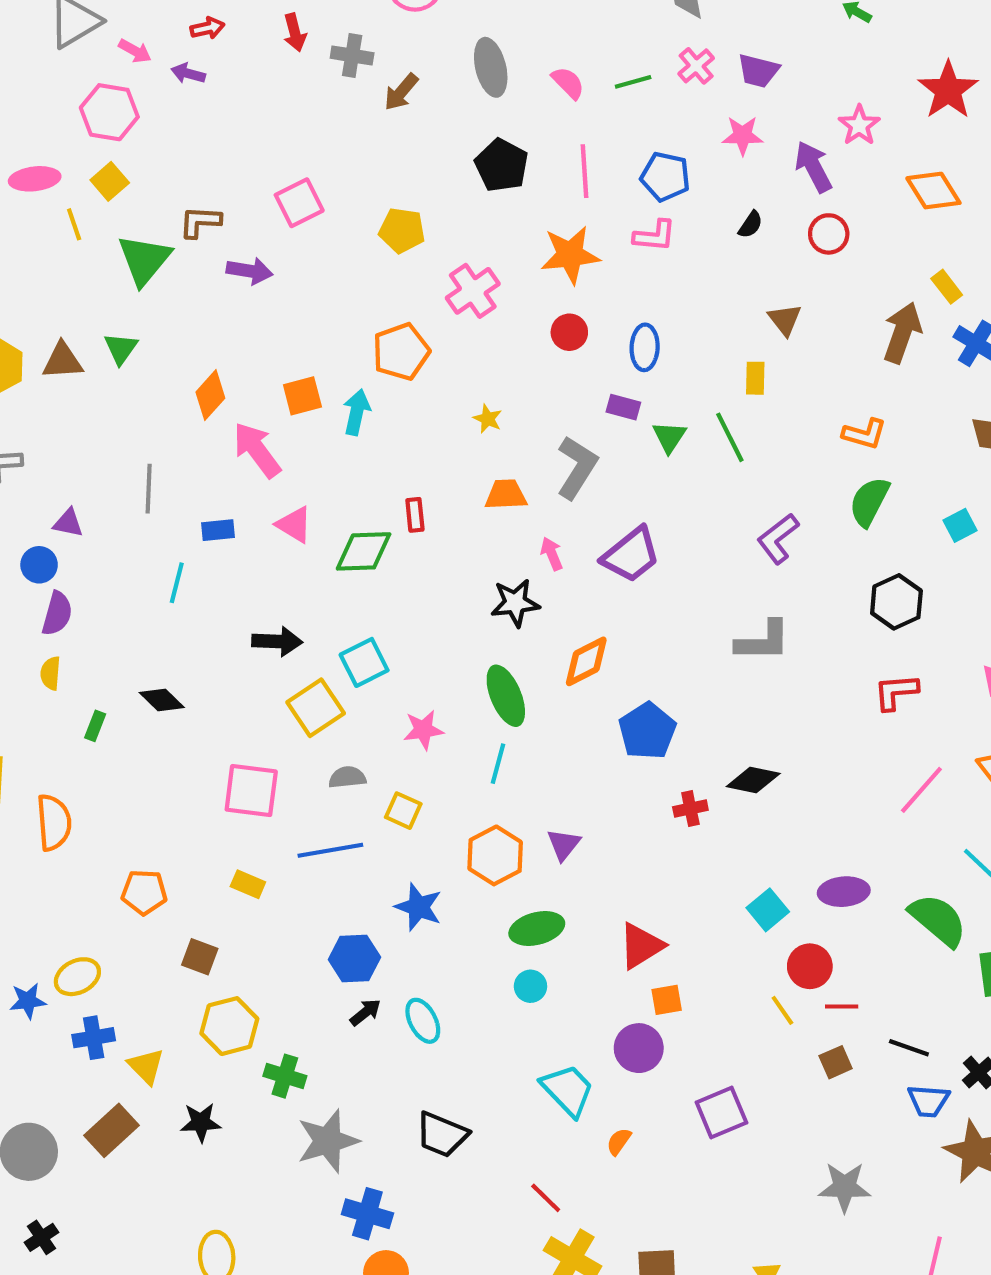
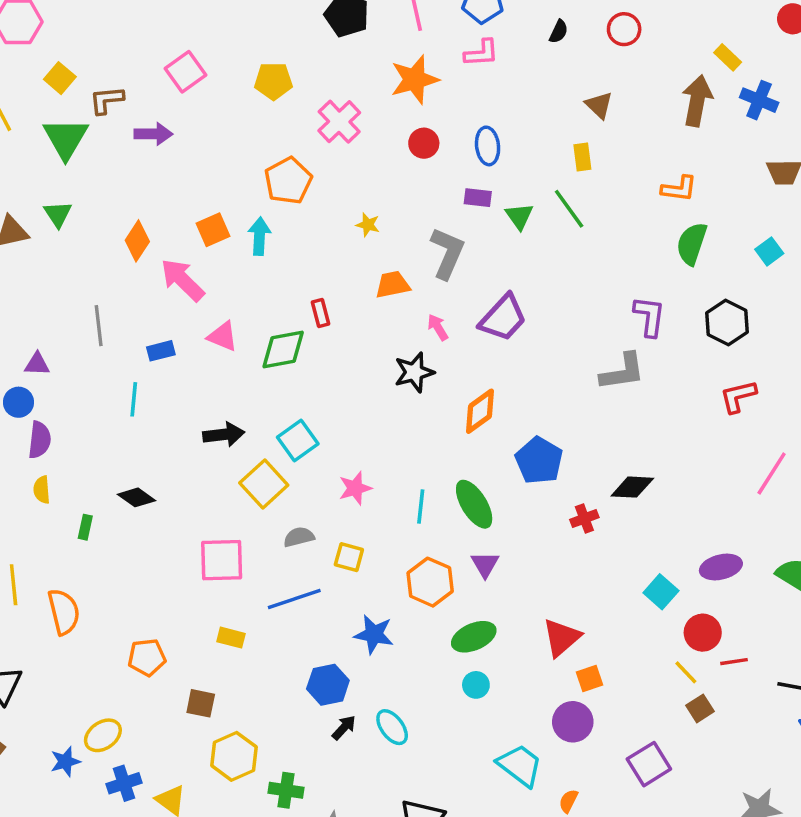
yellow square: (110, 181) -> (60, 78), moved
purple L-shape: (778, 539) -> (649, 316), moved, turned 144
green ellipse: (506, 696) -> (474, 504), moved
brown square: (836, 1062) -> (700, 708), moved

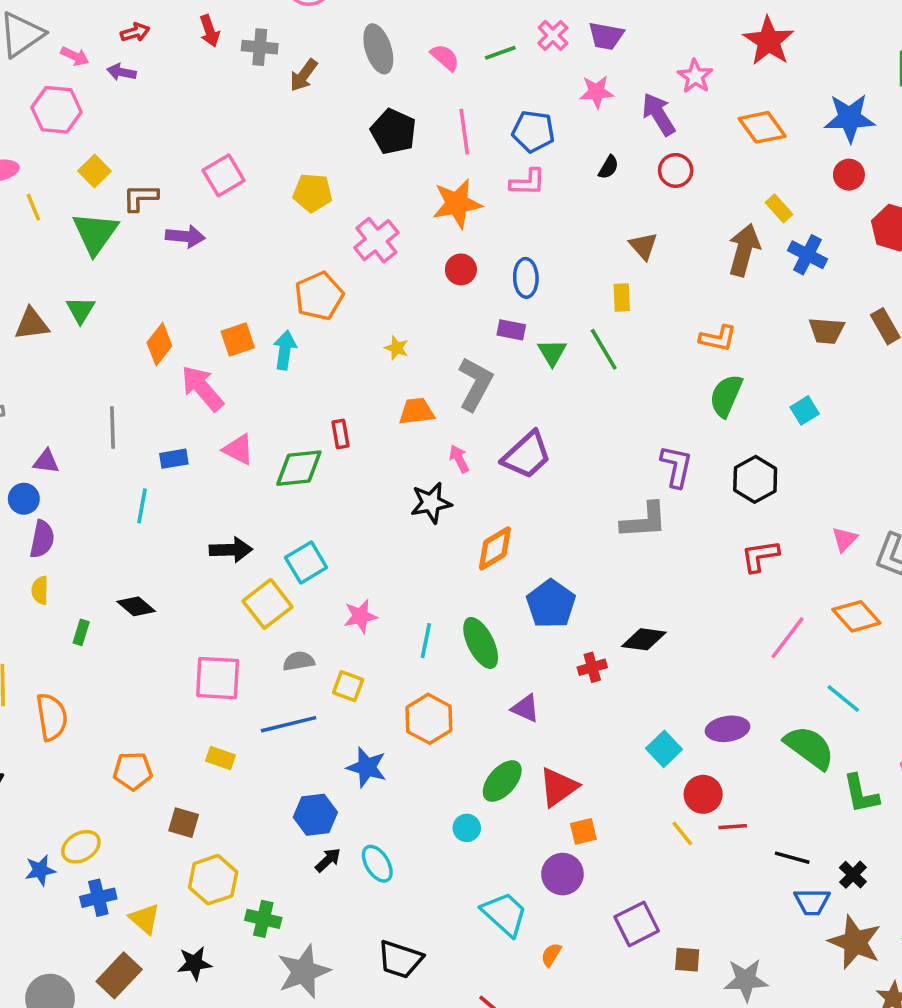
purple triangle: (485, 564) -> (525, 708), moved, turned -40
green ellipse: (474, 637) -> (502, 781), moved, turned -30
brown square: (700, 708) -> (687, 960), moved, turned 32

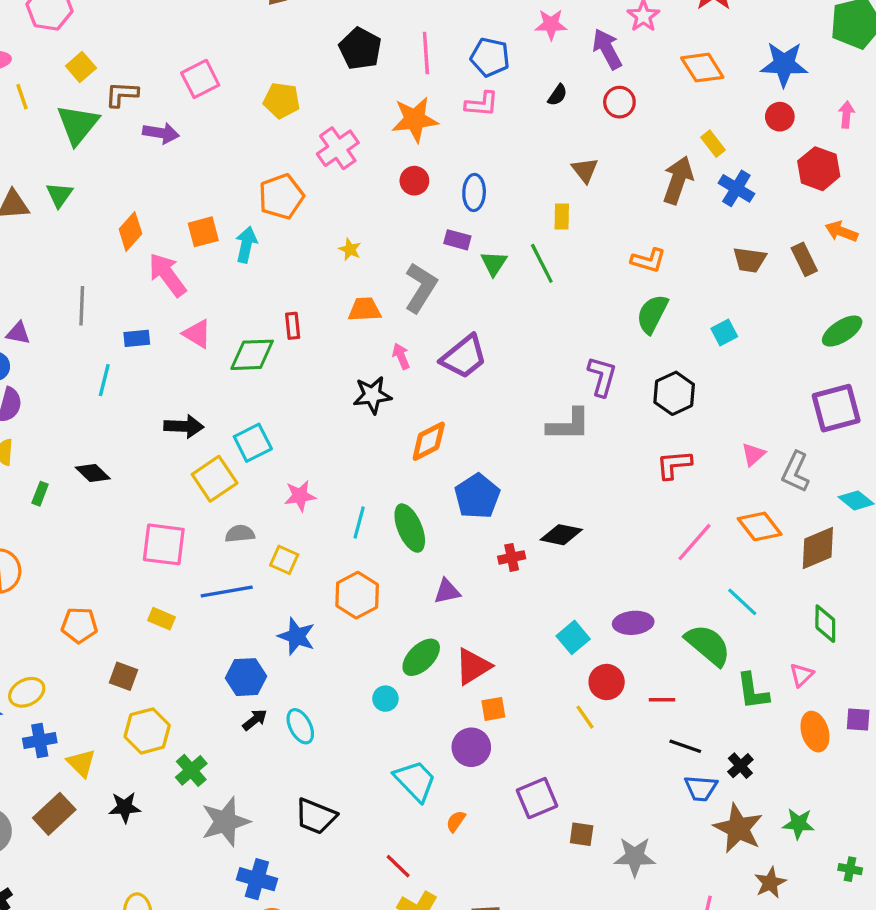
purple triangle: (525, 708) -> (447, 591), turned -40
red line: (733, 827) -> (662, 700), moved
green cross: (263, 919) -> (191, 770), turned 32

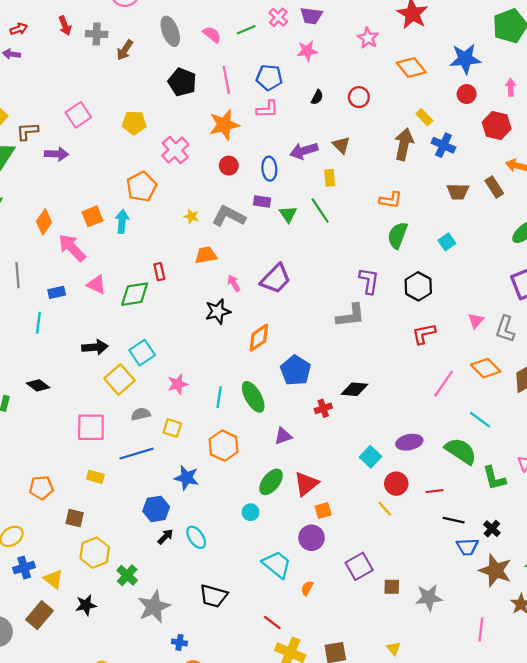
purple arrow: (607, 49) -> (304, 151), moved, turned -72
gray L-shape: (421, 288) -> (229, 216), moved, turned -88
blue cross: (257, 879) -> (179, 642), size x0.6

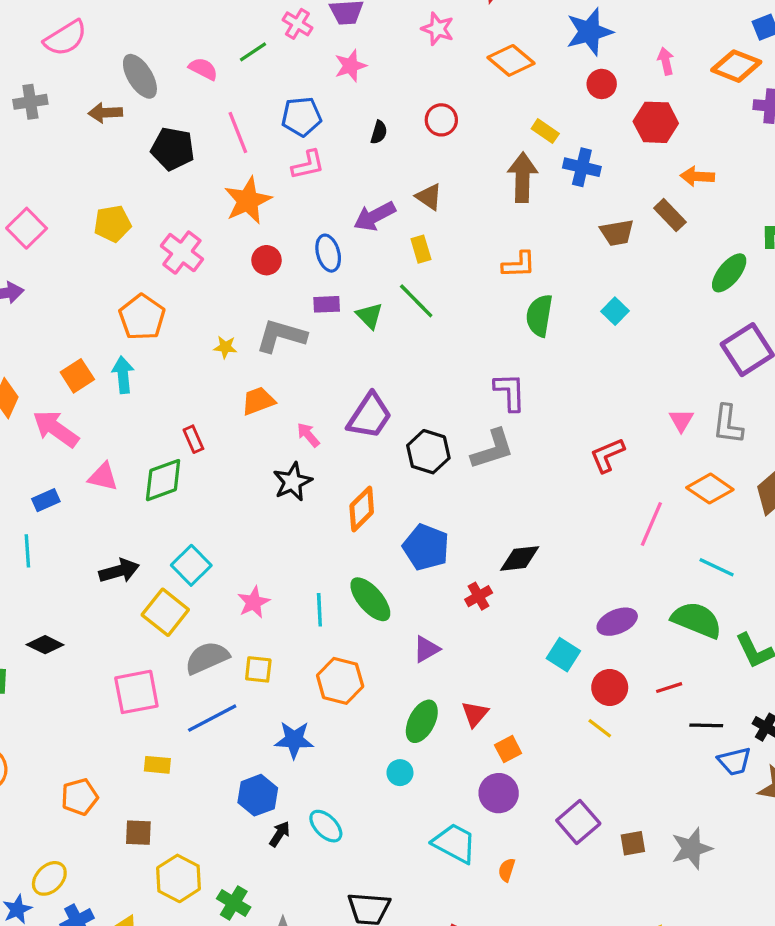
brown arrow: (125, 50) -> (105, 113), moved, turned 65
black hexagon: (418, 286) -> (428, 452), moved
gray semicircle: (141, 414) -> (207, 658), size x1.5
red triangle: (306, 484) -> (475, 714), size x0.7

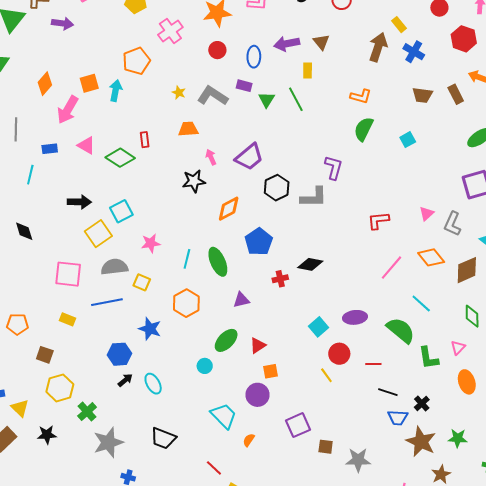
pink arrow: (56, 429) -> (68, 110), turned -112
green diamond: (163, 480) -> (120, 158), turned 36
black diamond: (45, 645) -> (24, 231), turned 30

